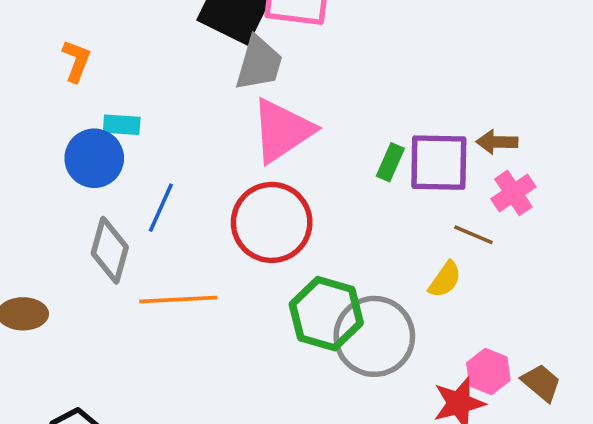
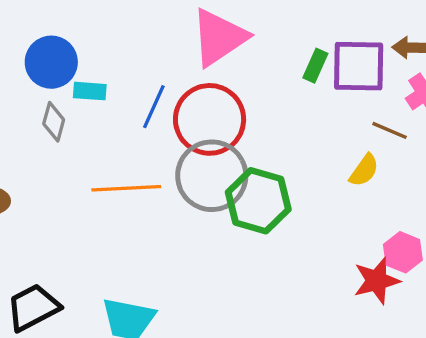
cyan rectangle: (122, 125) -> (90, 91), moved
blue line: (161, 208) -> (154, 107), moved
gray diamond: (110, 250) -> (54, 122), moved, size x0.7
gray circle: (374, 336) -> (212, 176), moved

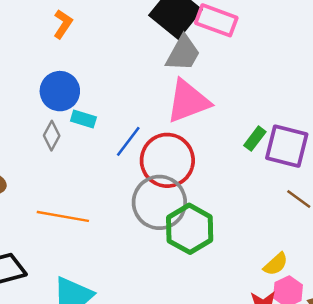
yellow semicircle: (364, 170) -> (276, 264), moved
orange line: (126, 188) -> (63, 216), moved

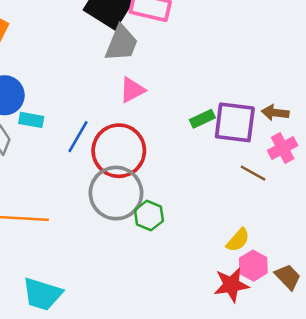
pink triangle: (188, 101) -> (132, 90), size x0.6
green rectangle: (255, 139) -> (202, 119), turned 35
green hexagon: (190, 229) -> (149, 216), size x0.6

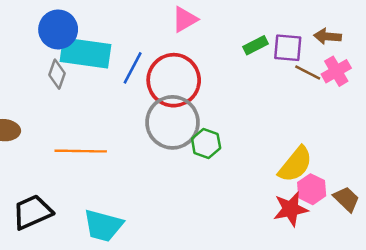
cyan rectangle: (31, 120) -> (85, 53), size x2.0
purple square: (235, 122) -> (288, 48), size x0.7
brown line: (253, 173) -> (308, 72), moved
yellow semicircle: (238, 240) -> (295, 164), size x1.5

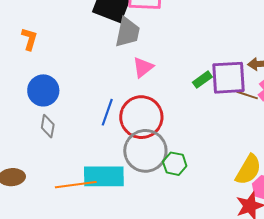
purple square: (288, 48) -> (228, 78), size x1.5
cyan rectangle: (85, 53) -> (104, 176), moved

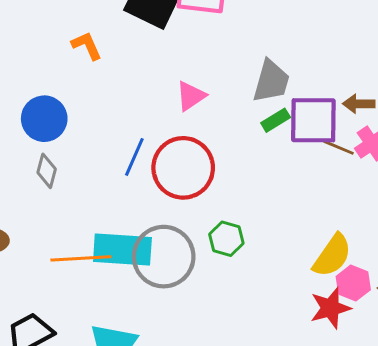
gray trapezoid: (128, 32) -> (271, 81), moved
orange L-shape: (29, 39) -> (87, 46), moved, turned -45
gray circle: (145, 151) -> (164, 257), moved

